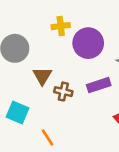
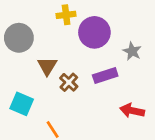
brown cross: (63, 92) -> (69, 82), turned 30

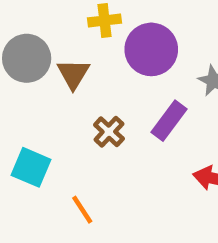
brown triangle: (47, 66) -> (73, 74), moved
purple rectangle: (105, 76) -> (169, 121), turned -35

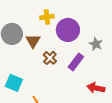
brown cross: (109, 132) -> (50, 58), moved

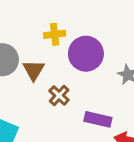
purple rectangle: (76, 62) -> (98, 119), moved, turned 66

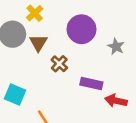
yellow cross: (55, 34) -> (35, 13), moved, turned -35

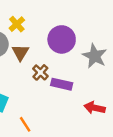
gray star: (116, 46) -> (95, 56), size x1.5
purple rectangle: (91, 83) -> (62, 84), moved

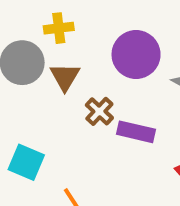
yellow cross: (17, 24) -> (59, 28), turned 35

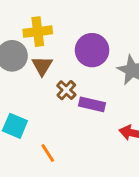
yellow cross: (59, 28) -> (38, 32), size x1.4

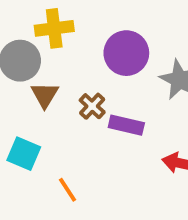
brown triangle: (42, 66) -> (45, 95), moved

